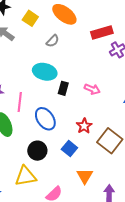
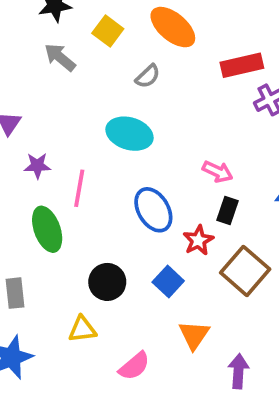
black rectangle: (63, 88) -> (227, 210), moved
blue ellipse: (45, 119) -> (153, 210), moved
yellow triangle: (26, 176) -> (82, 329), size x0.7

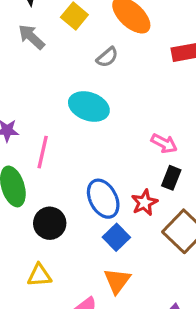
blue ellipse: (153, 210) -> (103, 199), moved
black circle: (107, 282) -> (50, 223), moved
orange triangle: (194, 335) -> (117, 281), moved

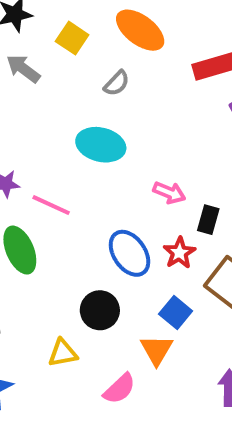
pink arrow: (164, 143) -> (169, 193), moved
pink line: (43, 152) -> (51, 205), turned -72
black circle: (50, 223) -> (100, 310), moved
blue square: (116, 237) -> (176, 313), moved

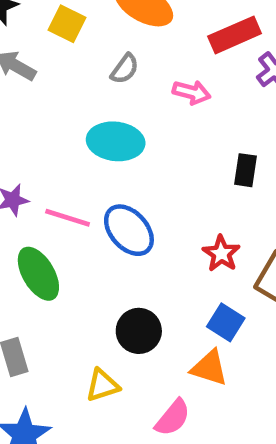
pink arrow: (169, 193) -> (192, 92), moved
black rectangle: (208, 220) -> (246, 170), moved
blue ellipse: (129, 253) -> (129, 230), moved
orange triangle: (157, 350) -> (209, 368), turned -36

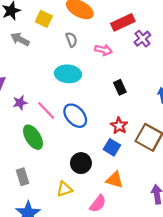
gray semicircle: (125, 69) -> (71, 40), turned -56
black rectangle: (246, 170) -> (120, 87), moved, turned -32
pink line: (68, 218) -> (46, 110), turned 30
blue square: (226, 322) -> (112, 147), moved

